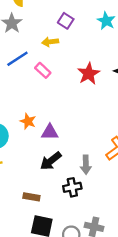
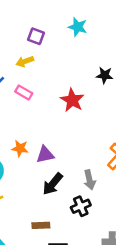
red star: (89, 74) -> (72, 100), moved

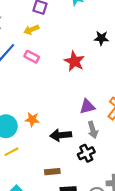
orange star: (20, 148) -> (32, 119), moved
purple triangle: (45, 155) -> (87, 107), moved
black arrow: (53, 184) -> (61, 135), turned 48

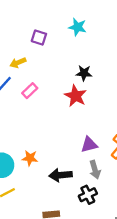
yellow arrow: (31, 30) -> (18, 63), moved
black star: (101, 38) -> (84, 73), moved
pink rectangle: (32, 57) -> (30, 91), turned -72

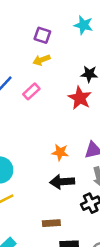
yellow arrow: (18, 63) -> (42, 60), moved
orange star: (30, 158) -> (60, 152), moved

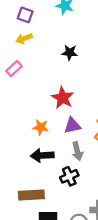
red star: (80, 98) -> (63, 98), moved
brown rectangle: (51, 223) -> (31, 195), size x1.5

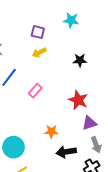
pink rectangle: (14, 69) -> (35, 91), moved
orange star: (41, 127) -> (51, 132), moved

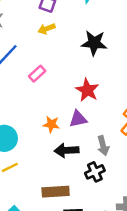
black star: (80, 60) -> (94, 43), size x1.5
purple triangle: (89, 123) -> (78, 119), moved

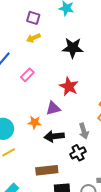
purple triangle: (78, 119) -> (53, 108), moved
orange star: (51, 124) -> (35, 122), moved

